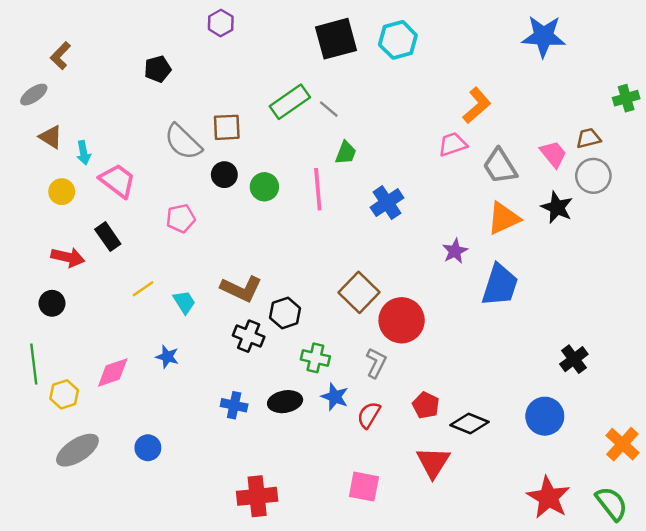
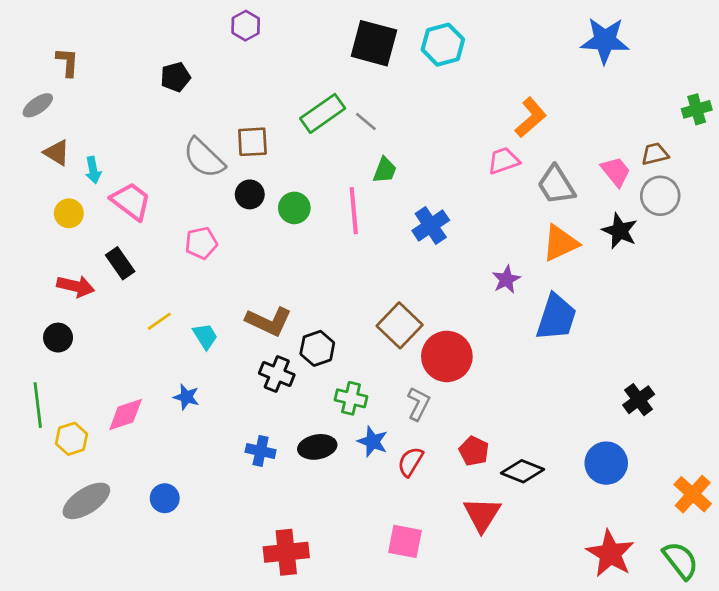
black square: (336, 39) -> (374, 43), turned 30
brown L-shape: (60, 56) -> (67, 62), turned 140

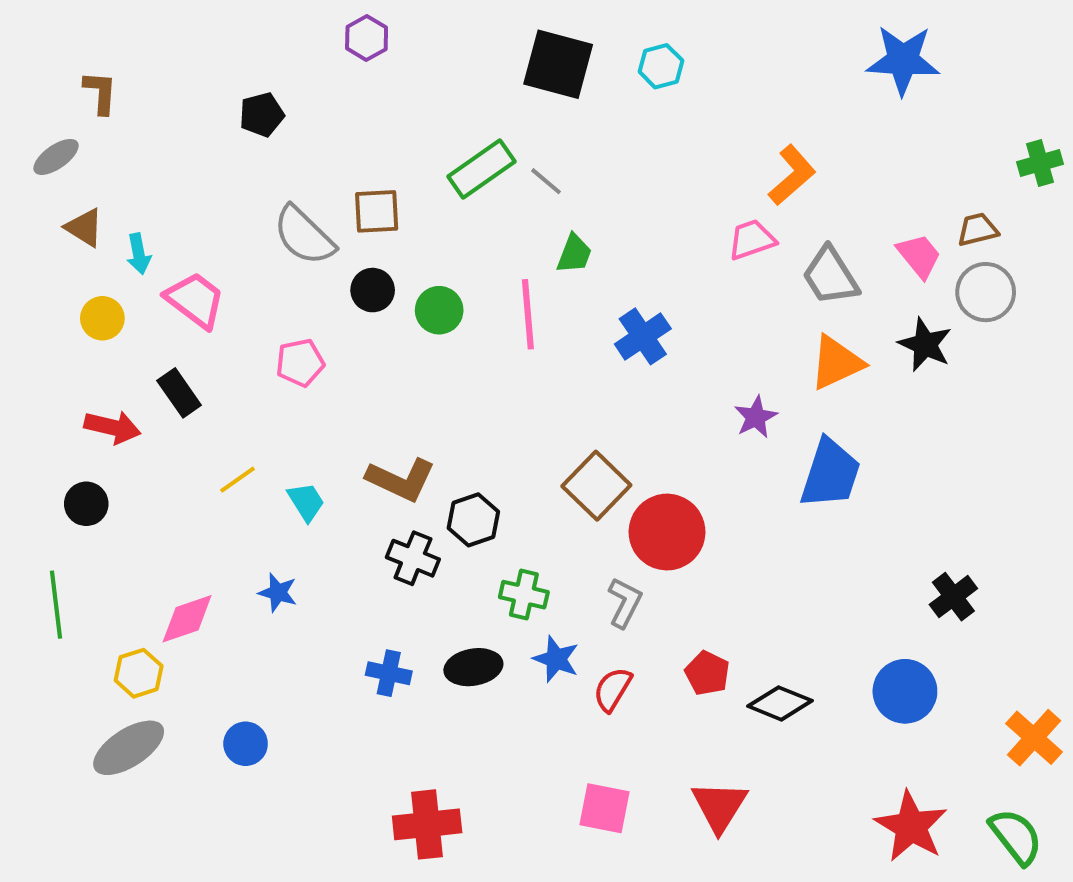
cyan hexagon: (443, 45) -> (661, 66), size x0.7
yellow hexagon: (72, 439) -> (139, 673), moved
red triangle: (482, 514) -> (719, 806), moved

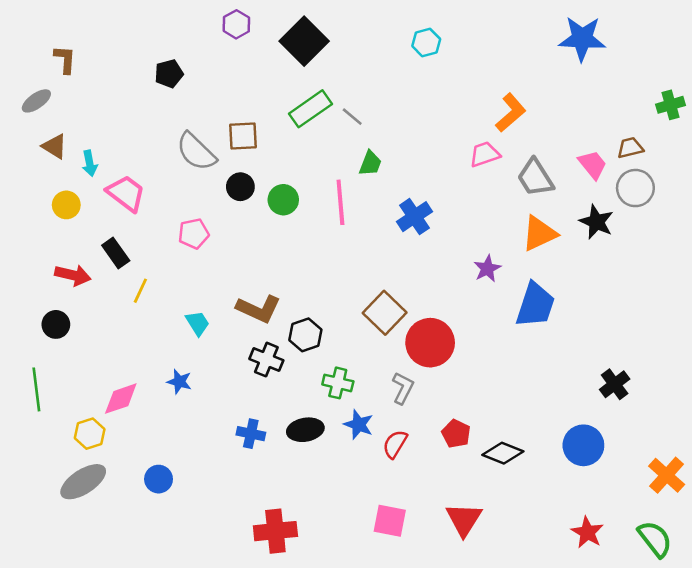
black square: (558, 64) -> (304, 41), moved, turned 30
yellow line: (237, 480) -> (140, 291), moved, turned -30
red star: (911, 826) -> (587, 532), size x0.7

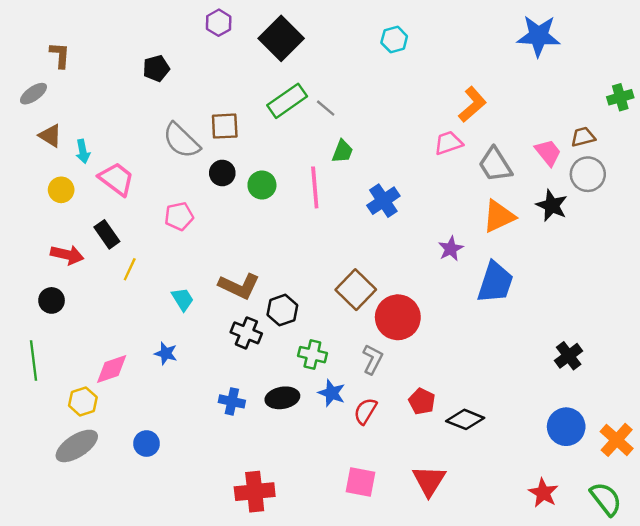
blue circle: (583, 445) -> (566, 427), moved

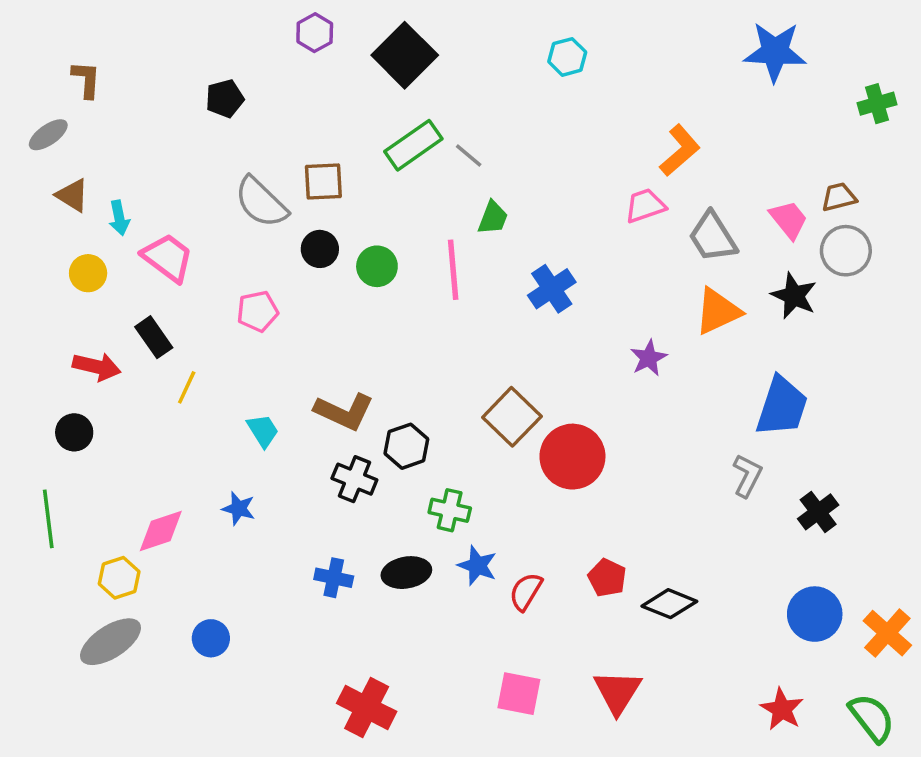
green cross: (620, 97) -> (877, 104), moved
blue trapezoid: (495, 282) -> (782, 406), moved
gray L-shape: (373, 359) -> (747, 476), moved
red cross: (255, 492) -> (367, 707), turned 33

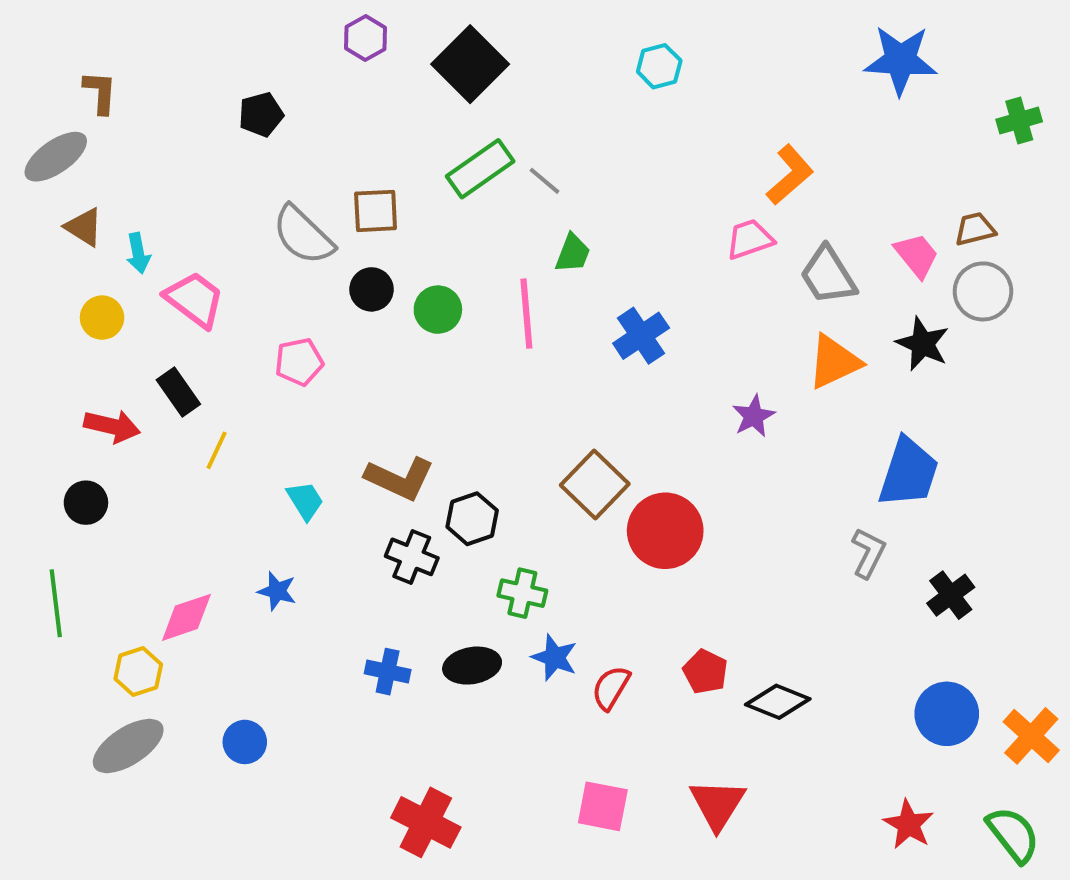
gray ellipse: (48, 135) -> (56, 157), size x1.4

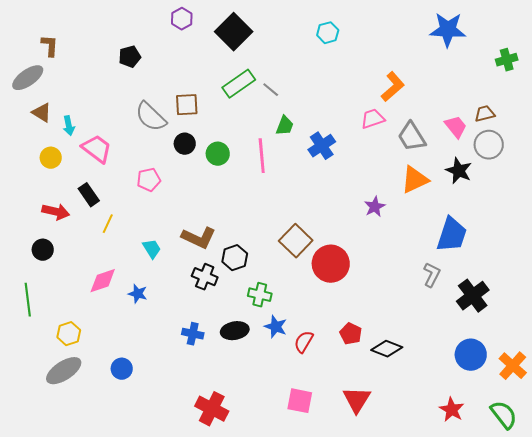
blue cross: (641, 336) -> (322, 146), moved
black cross: (951, 595) -> (473, 296), size x1.4
pink diamond: (186, 617) -> (103, 281), moved

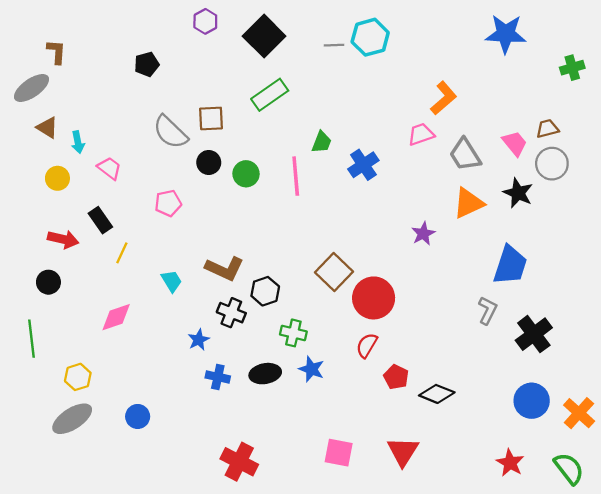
cyan hexagon: (328, 33) -> (370, 37), size x1.5
gray line: (271, 90) -> (334, 45), moved, turned -42
pink trapezoid: (97, 149) -> (109, 168), size x0.7
blue star: (138, 294) -> (199, 340), moved, turned 30
red semicircle: (304, 342) -> (367, 345), moved

